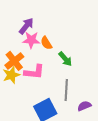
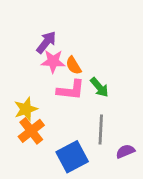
orange cross: (14, 61) -> (31, 131), moved
pink L-shape: (34, 72) -> (71, 90), moved

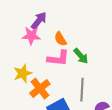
pink star: (53, 61) -> (31, 36), moved
orange cross: (31, 131) -> (40, 88), moved

